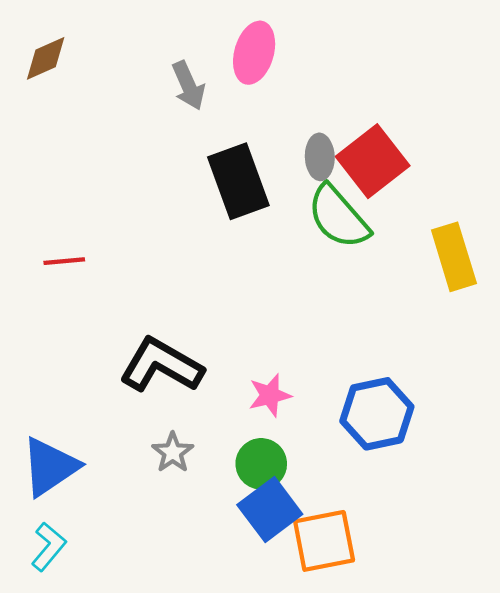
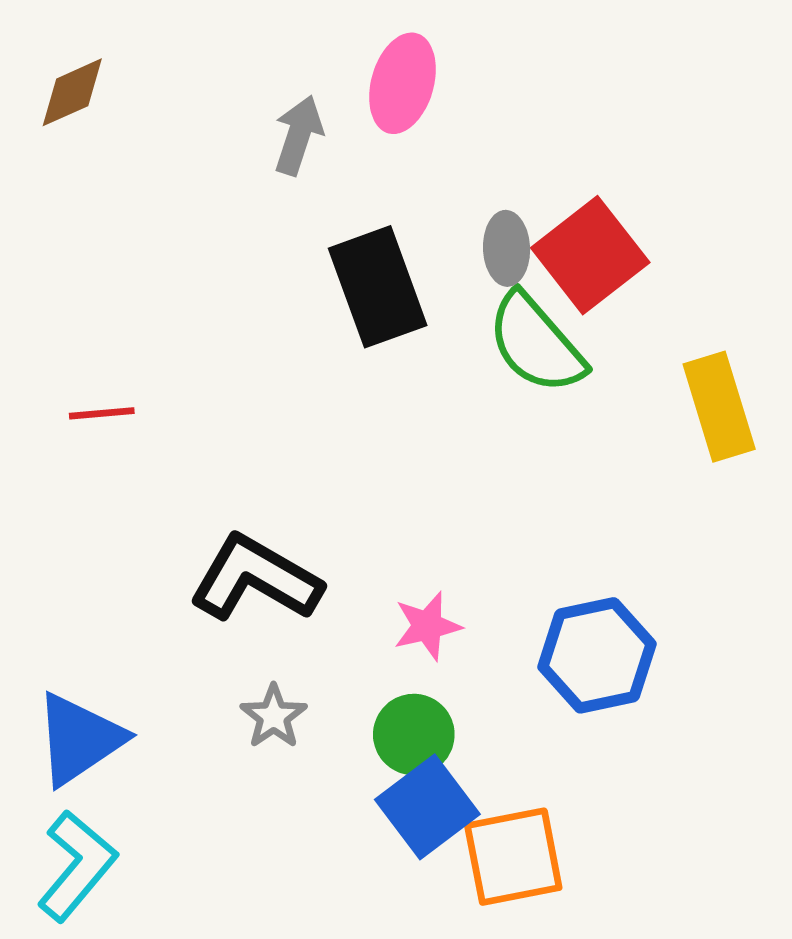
gray arrow: (188, 86) -> (298, 135), turned -138
cyan L-shape: (49, 547) -> (77, 866), size x1.4

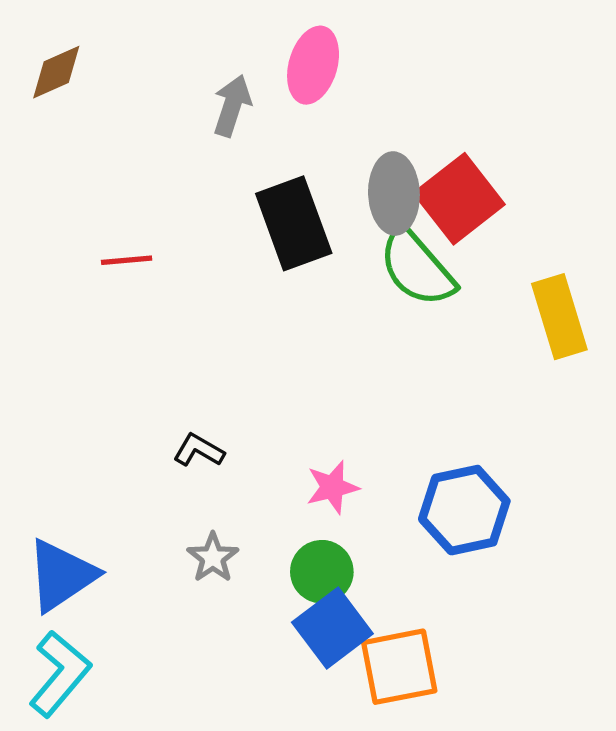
gray ellipse: (507, 248) -> (394, 193), size x1.4
red line: (102, 413) -> (127, 260), moved
black L-shape: (255, 579) -> (199, 450), size x0.5

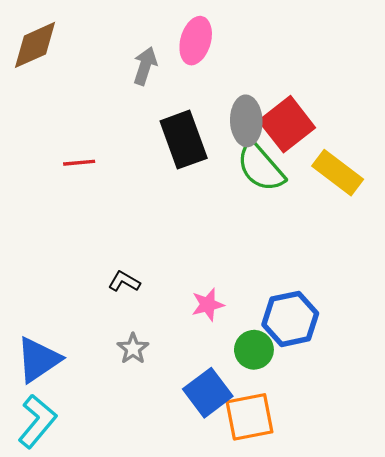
brown diamond: (56, 72) -> (35, 45), size x1.4
yellow rectangle: (559, 317) -> (338, 173), moved, turned -36
green circle: (322, 572) -> (254, 350), moved

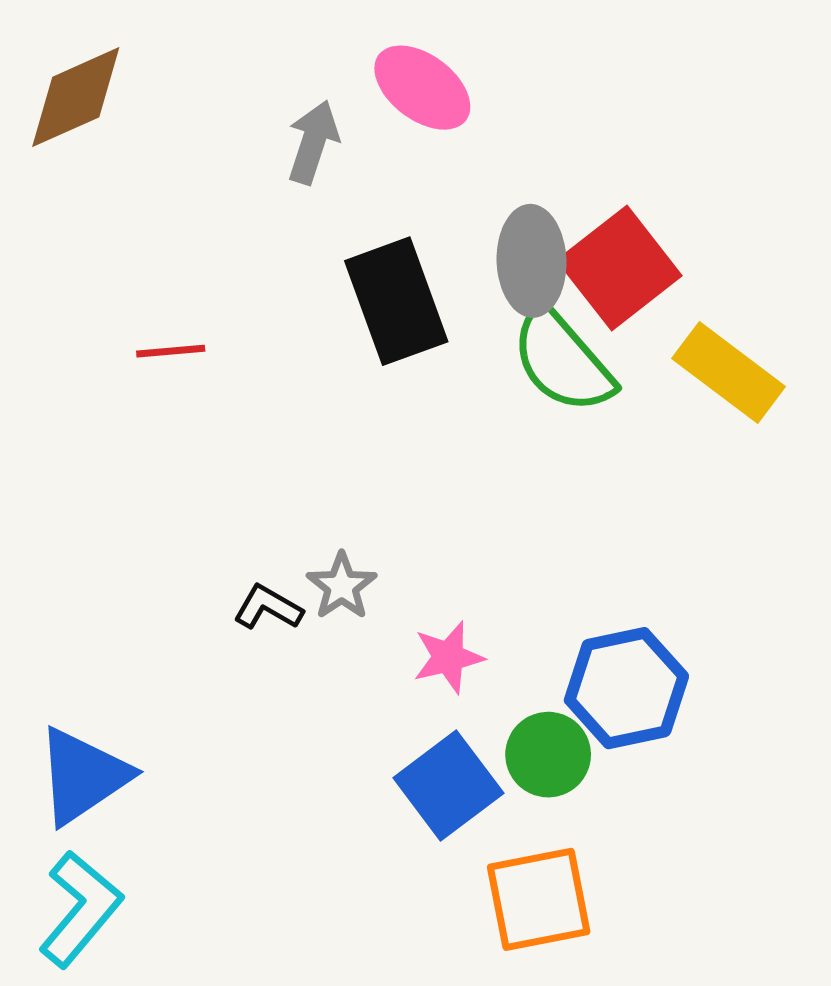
pink ellipse: (196, 41) -> (422, 88), turned -69
gray star: (133, 349) -> (342, 586), moved
blue square: (208, 393) -> (448, 785), moved

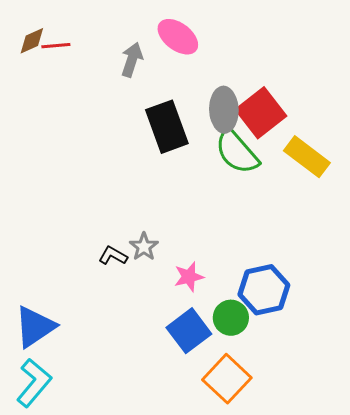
brown diamond: (76, 97) -> (32, 41), size x0.6
red line: (171, 351) -> (56, 46), moved
orange square: (539, 899) -> (227, 379), turned -36

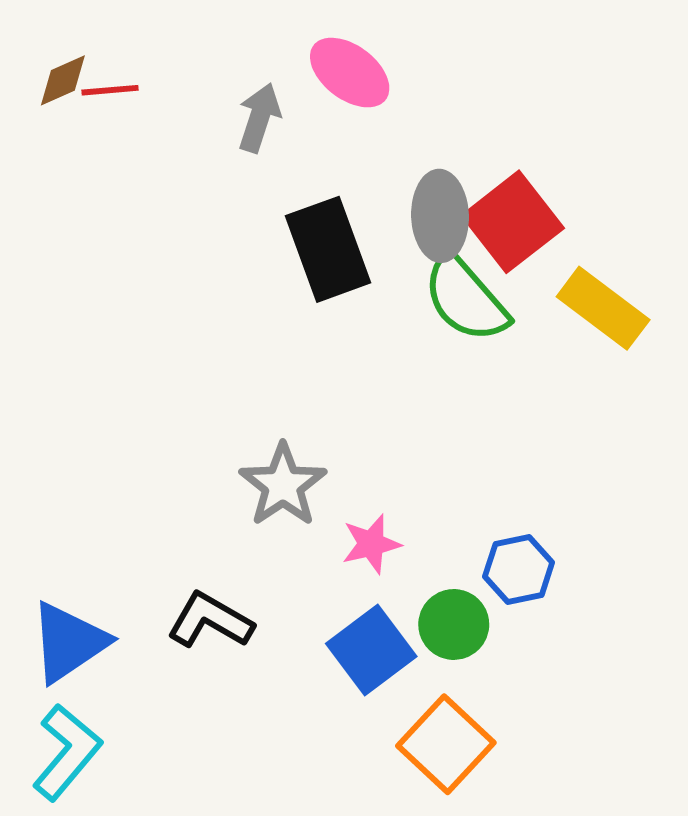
gray star: (144, 247) -> (283, 485), size x1.5
black L-shape: (113, 256) -> (210, 621), moved, size x1.5
blue hexagon: (264, 290) -> (519, 569), size x0.7

